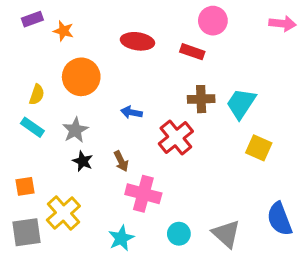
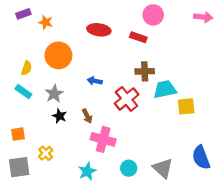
cyan trapezoid: (241, 103) -> (165, 89), moved, turned 45
yellow square: (259, 148) -> (186, 106), turned -30
yellow cross: (63, 213) -> (46, 153), size x0.6

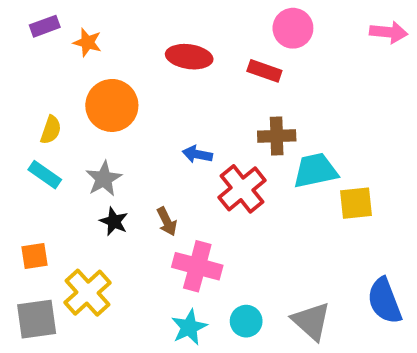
blue arrow: (95, 81) -> (197, 154), moved
yellow cross: (46, 153) -> (87, 293), size x1.6
cyan star: (87, 171) -> (189, 327), moved

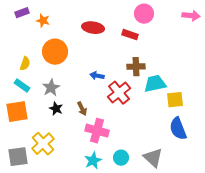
orange square: (35, 256) -> (17, 112), moved, size x1.6
blue semicircle: (384, 301) -> (178, 129), moved

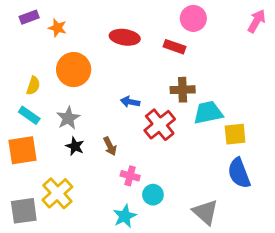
pink arrow: (191, 16) -> (257, 21), turned -66
pink cross: (97, 131) -> (130, 176), size x0.6
cyan circle: (121, 158) -> (153, 195), moved

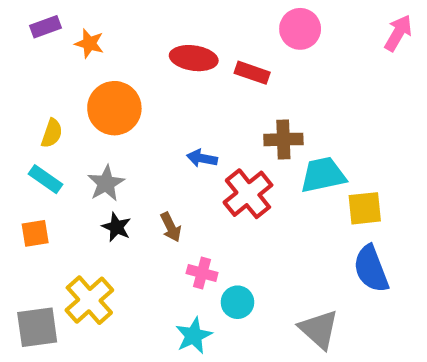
red rectangle: (174, 47) -> (252, 73), moved
orange square: (22, 150) -> (35, 233), size x0.6

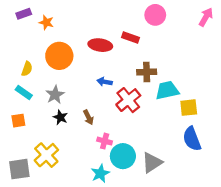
red ellipse: (194, 58) -> (100, 45), moved
cyan circle: (237, 302) -> (123, 156), size x1.5
gray triangle: (319, 329) -> (152, 163), moved, turned 45

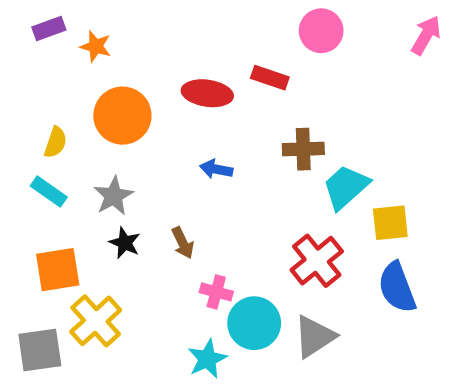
cyan trapezoid: (167, 90) -> (346, 187), turned -30
red cross: (128, 100) -> (317, 261), moved
orange square: (18, 121) -> (58, 270), moved, size x1.5

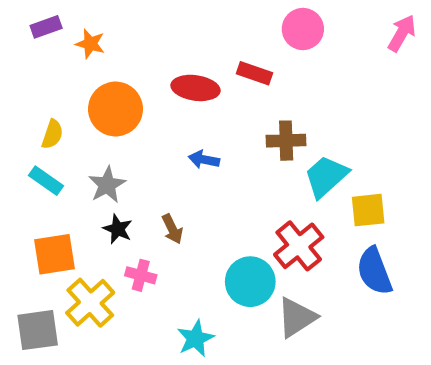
pink cross: (216, 292) -> (141, 275), moved
cyan circle: (254, 323) -> (250, 282), moved

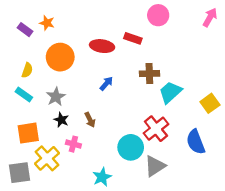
purple rectangle: (46, 27) -> (25, 30), moved, turned 56
blue arrow: (204, 160) -> (106, 83), turned 120
yellow square: (368, 210) -> (210, 103), moved, turned -30

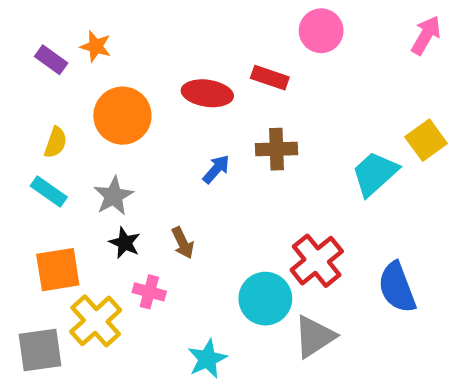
brown cross: (149, 74) -> (276, 149), moved
cyan trapezoid: (170, 92) -> (375, 174), moved
yellow square: (210, 103) -> (426, 140), moved

